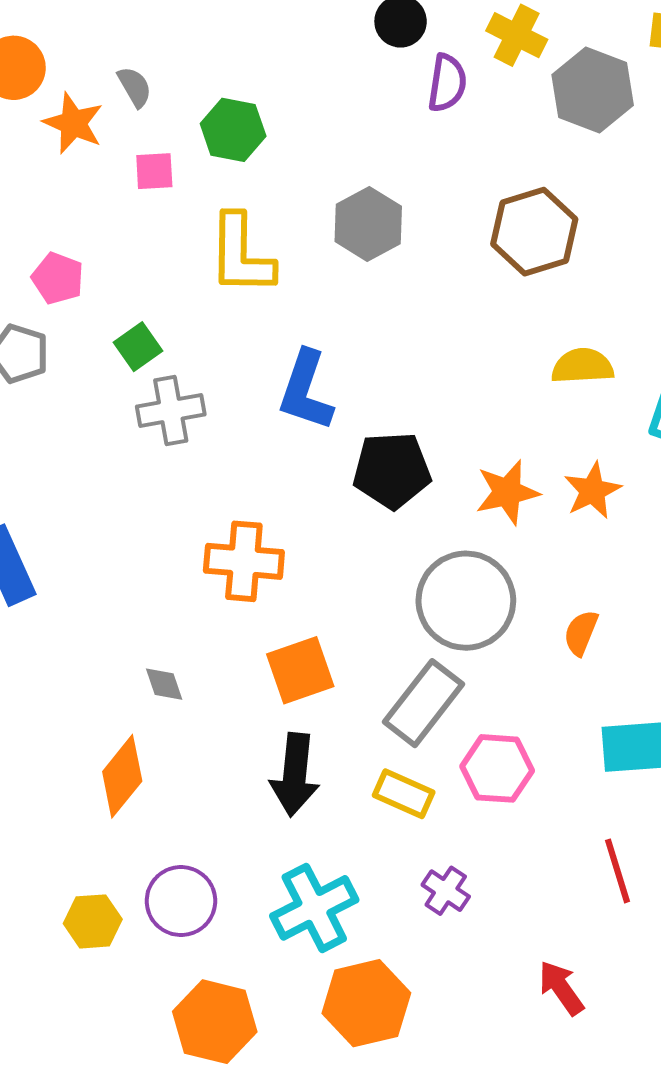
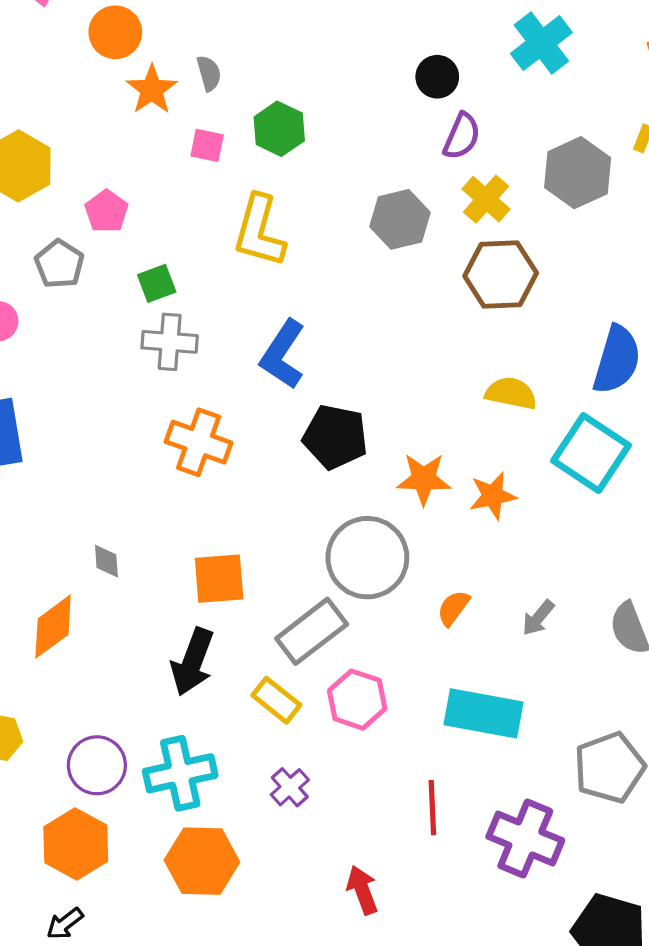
yellow cross: (517, 35) -> (486, 199), moved
gray hexagon: (368, 224) -> (400, 219), moved
orange cross: (244, 561) -> (199, 442), moved
purple circle: (181, 901) -> (97, 765), moved

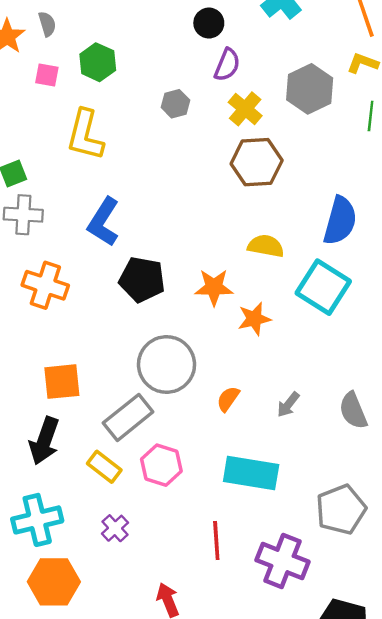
gray hexagon: (400, 219) -> (175, 104), moved, size x0.7
orange star: (424, 479) -> (214, 287), moved

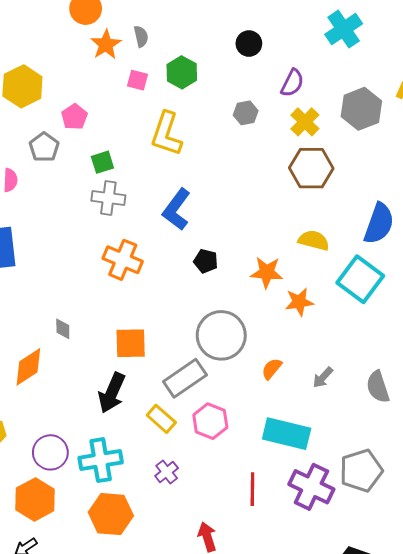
black circle: (209, 23) -> (249, 44), moved
black pentagon: (142, 279) -> (206, 261), size x0.6
purple cross: (282, 561) -> (311, 487), moved

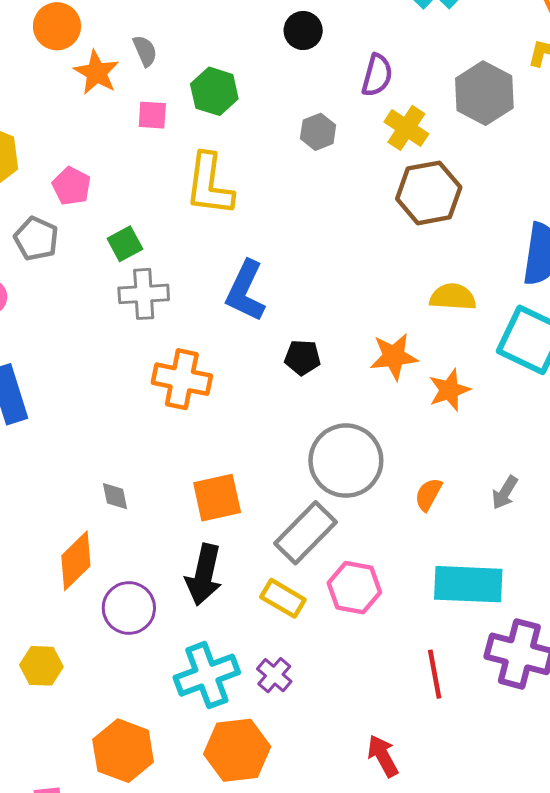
purple circle: (50, 452) -> (129, 608), moved
purple cross: (167, 472) -> (274, 675), moved

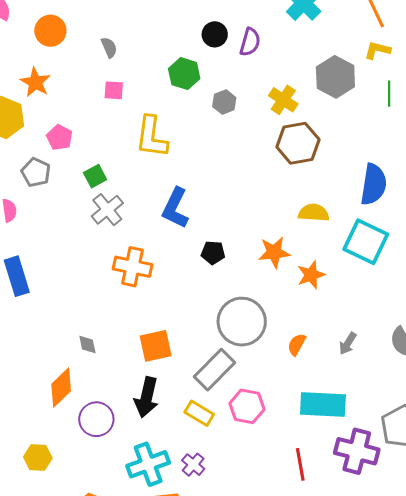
orange star: (96, 73) -> (35, 82), moved
purple semicircle: (377, 75) -> (250, 42), moved
green hexagon: (214, 91) -> (184, 74), moved
gray cross: (144, 294) -> (107, 210), turned -36

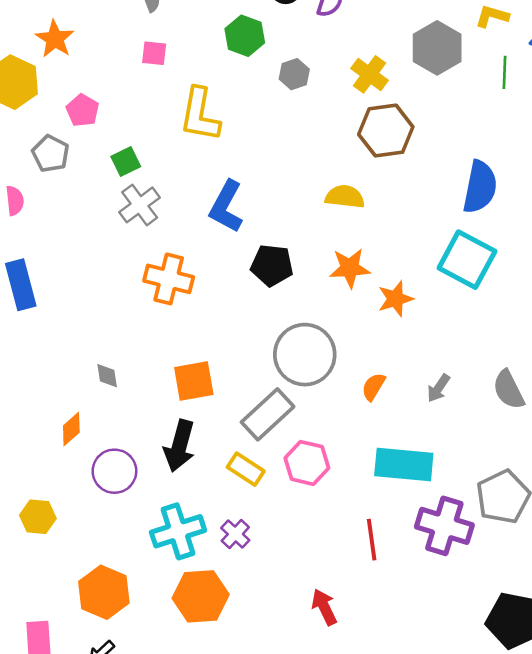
yellow semicircle: (314, 213) -> (345, 197), moved
black pentagon: (213, 253) -> (272, 265), size x1.4
orange diamond: (61, 388) -> (71, 429), size x0.7

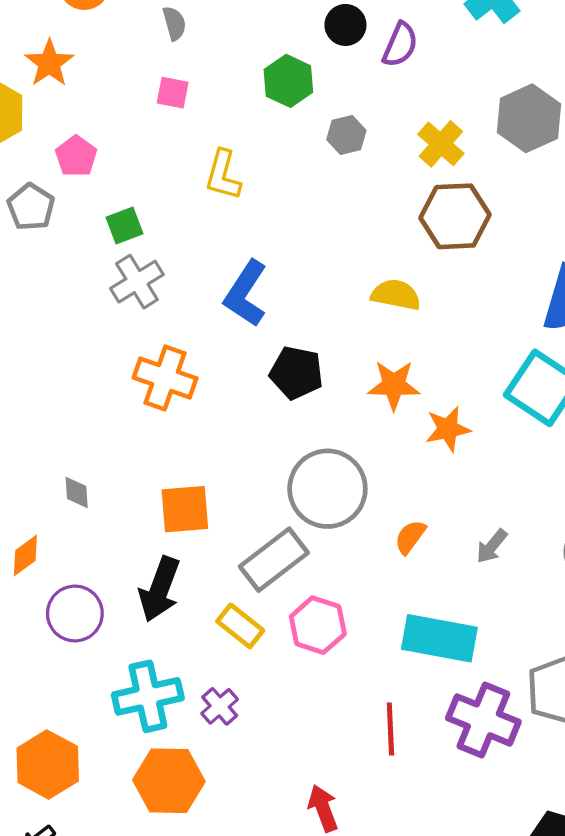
yellow L-shape: (200, 115) -> (223, 175), size x0.7

